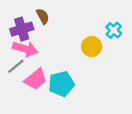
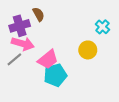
yellow circle: (92, 47) -> (88, 50), moved
pink trapezoid: (36, 79) -> (48, 59), moved

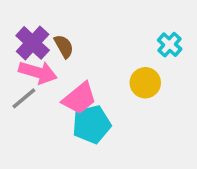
brown semicircle: (39, 14) -> (64, 46), moved
purple cross: (20, 26) -> (33, 43), turned -30

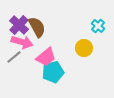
brown semicircle: (64, 46) -> (37, 27), size x1.5

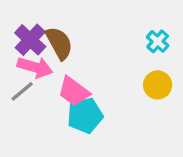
yellow circle: (84, 48) -> (158, 85), moved
pink trapezoid: (46, 57) -> (74, 91), turned 75

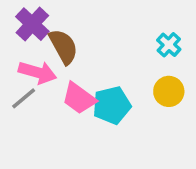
purple cross: (30, 40) -> (32, 24), moved
cyan pentagon: (85, 116) -> (112, 105), moved

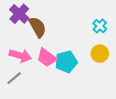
pink arrow: (37, 72) -> (20, 56), moved
gray line: (24, 98) -> (14, 78), moved

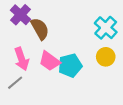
cyan cross: (100, 26) -> (106, 28), size x1.5
pink arrow: (20, 56) -> (22, 59), turned 55

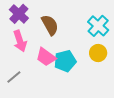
brown semicircle: (40, 29) -> (50, 25), moved
pink arrow: (22, 59) -> (20, 41), moved

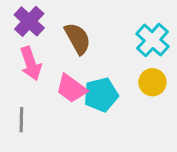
gray line: (14, 77) -> (21, 120), turned -49

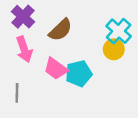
brown semicircle: (78, 39) -> (61, 30), turned 75
yellow circle: (152, 82) -> (114, 49), moved

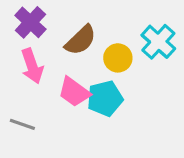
yellow circle: (114, 49) -> (118, 58), moved
gray line: (17, 93) -> (22, 124), turned -72

